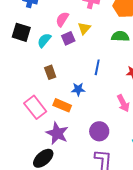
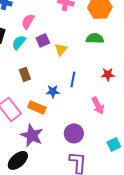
pink semicircle: (62, 19) -> (28, 21), moved
yellow triangle: (84, 28) -> (61, 49), moved
blue line: (97, 67) -> (73, 79), moved

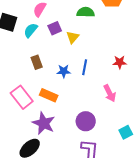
green semicircle: (95, 38) -> (86, 12), moved
blue star: (53, 91) -> (64, 71), moved

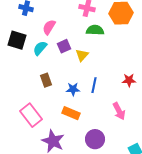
orange rectangle: (49, 95) -> (71, 113), moved

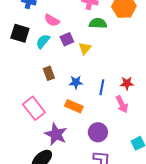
pink semicircle: (49, 27) -> (52, 20), turned -91
red star: (129, 80) -> (127, 83), moved
blue line: (94, 85) -> (102, 87), moved

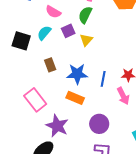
green semicircle: (98, 23) -> (85, 15), moved, turned -66
black square: (20, 33) -> (21, 41), moved
blue star: (76, 82) -> (77, 74), size x1.5

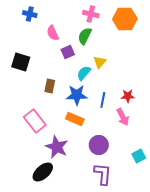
pink semicircle: (53, 12) -> (53, 33), turned 35
cyan semicircle: (44, 33) -> (84, 73), moved
yellow triangle: (86, 40) -> (100, 62), moved
brown rectangle: (50, 65) -> (50, 86), turned 32

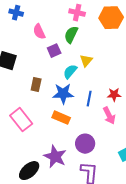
purple star: (57, 147) -> (55, 157), moved

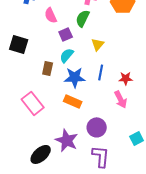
cyan semicircle: (70, 72) -> (67, 55), moved
blue line: (89, 99) -> (101, 72), moved

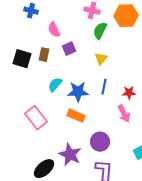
green semicircle: (83, 18) -> (100, 31), moved
cyan semicircle: (67, 55) -> (55, 85), moved
brown rectangle: (48, 68) -> (44, 55), moved

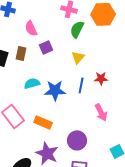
cyan semicircle: (55, 85) -> (32, 83), turned 35
red star: (129, 93) -> (101, 78), moved
orange rectangle: (76, 116) -> (43, 122), moved

